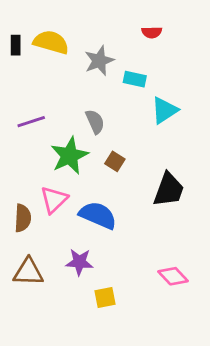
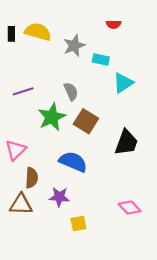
brown square: (115, 161) -> (86, 121), size x1.6
pink triangle: (54, 200) -> (16, 150), moved
brown semicircle: (23, 218) -> (32, 178), moved

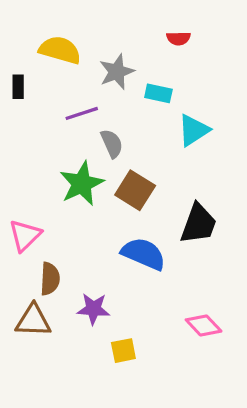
black rectangle: (11, 34) -> (18, 87), moved
purple line: (23, 91) -> (82, 113), moved
blue semicircle: (73, 162) -> (143, 254), moved

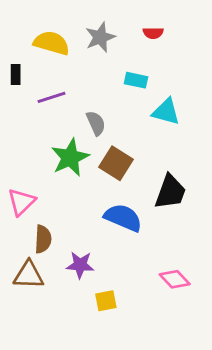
gray star: (117, 72) -> (100, 37), moved
purple line: (82, 113) -> (52, 97), moved
cyan triangle: (194, 130) -> (166, 112), turned 48

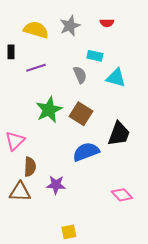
gray semicircle: (96, 123) -> (80, 75), moved
blue semicircle: (123, 218) -> (86, 152), turned -44
yellow square: (106, 301) -> (69, 232), moved

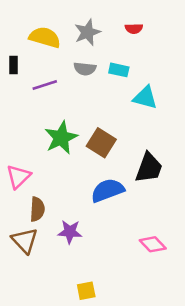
gray semicircle: (80, 75) -> (85, 69), moved, turned 120
brown triangle: (20, 192) -> (25, 241), turned 45

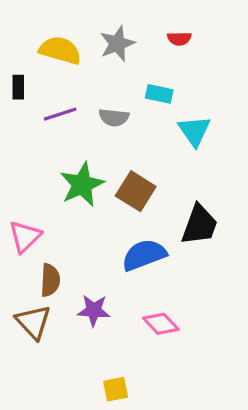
gray semicircle: (85, 69) -> (114, 117), moved
cyan triangle: (145, 98) -> (194, 131), turned 40
pink diamond: (153, 244) -> (161, 324), moved

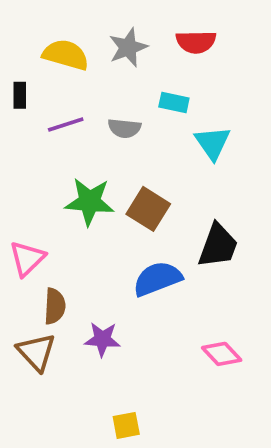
red semicircle: (179, 39) -> (196, 42), size x1.5
green star: (82, 185) -> (90, 202), turned 30
pink diamond: (161, 324) -> (222, 354), moved

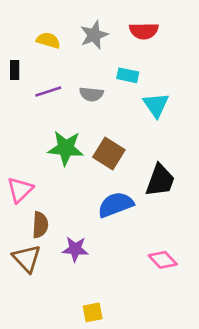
yellow semicircle: (66, 55) -> (48, 40), size x0.7

